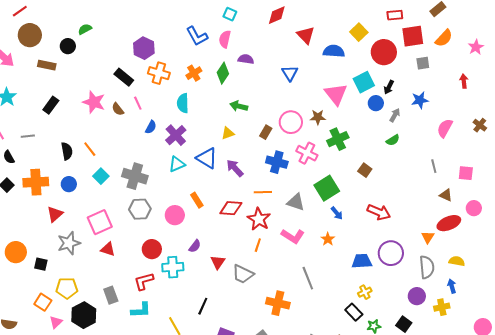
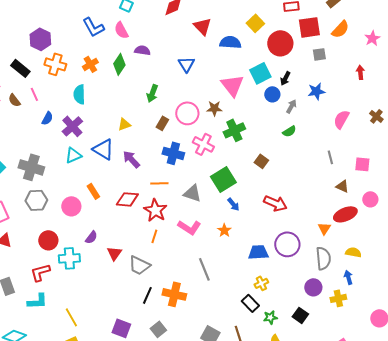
pink semicircle: (225, 39) -> (121, 30), turned -42
green arrow: (239, 106) -> (152, 93), moved, turned -84
black line: (203, 306) -> (147, 295), moved

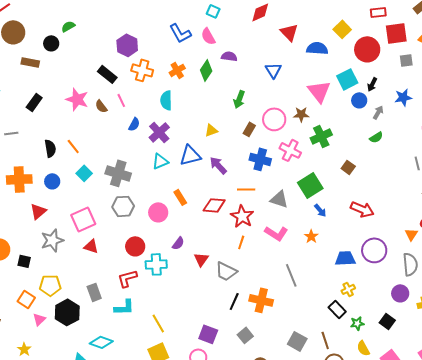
blue triangle: (103, 149) -> (190, 155), turned -45

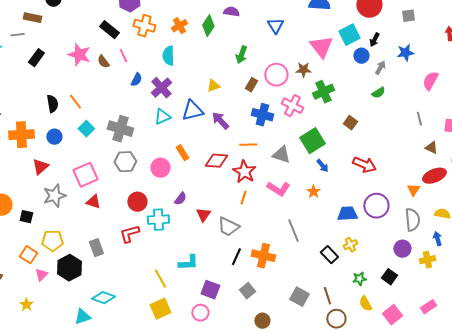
gray line: (11, 133) -> (17, 35), moved
cyan L-shape: (124, 307) -> (188, 263), moved
black rectangle: (337, 309) -> (329, 255), moved

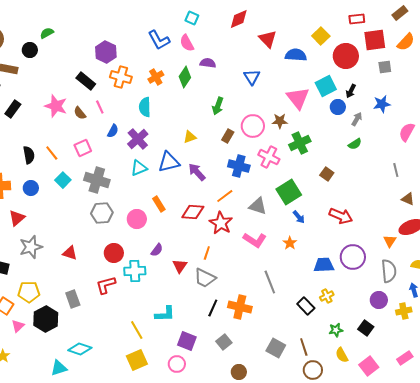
orange line: (248, 145) -> (225, 196), turned -36
pink square: (85, 175) -> (83, 148), moved, size x0.7
orange line: (243, 198) -> (207, 253), moved

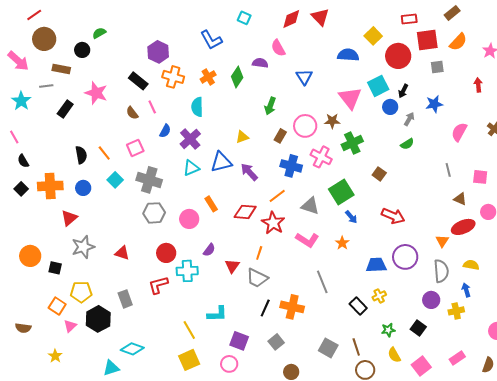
red triangle: (268, 39) -> (320, 17), moved
pink semicircle: (187, 43) -> (278, 48), moved
pink star: (56, 106) -> (96, 93), moved

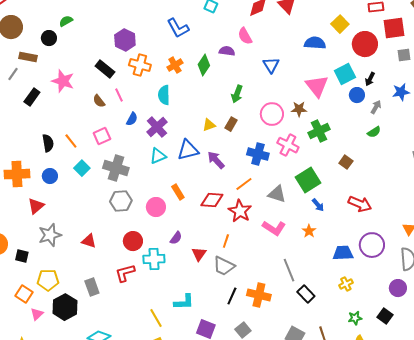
gray line: (46, 86) -> (13, 74), turned -48
brown rectangle: (280, 136) -> (231, 124), moved
black rectangle: (358, 306) -> (306, 294), moved

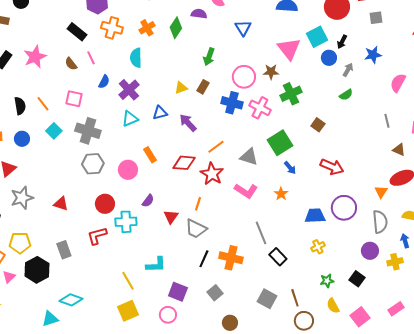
pink star: (63, 81) -> (35, 57), moved, turned 30
pink square: (102, 136) -> (74, 99), turned 36
blue triangle: (188, 150) -> (160, 113), size x0.7
blue cross: (258, 154) -> (232, 103), moved

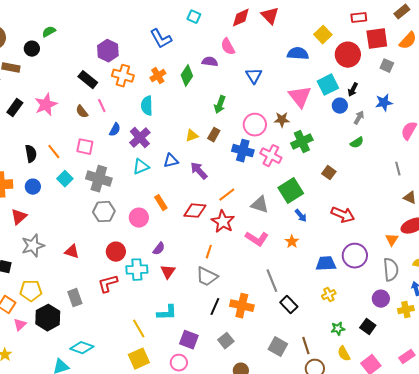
gray square: (376, 18) -> (387, 66), turned 32
red triangle: (171, 217) -> (168, 272), moved

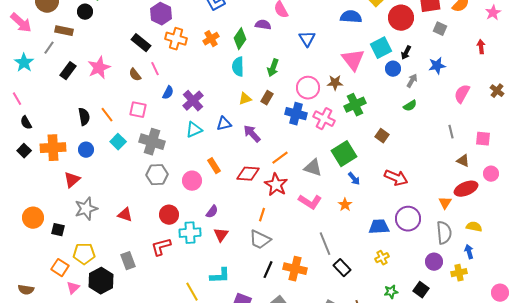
cyan semicircle: (147, 106) -> (238, 67), moved

